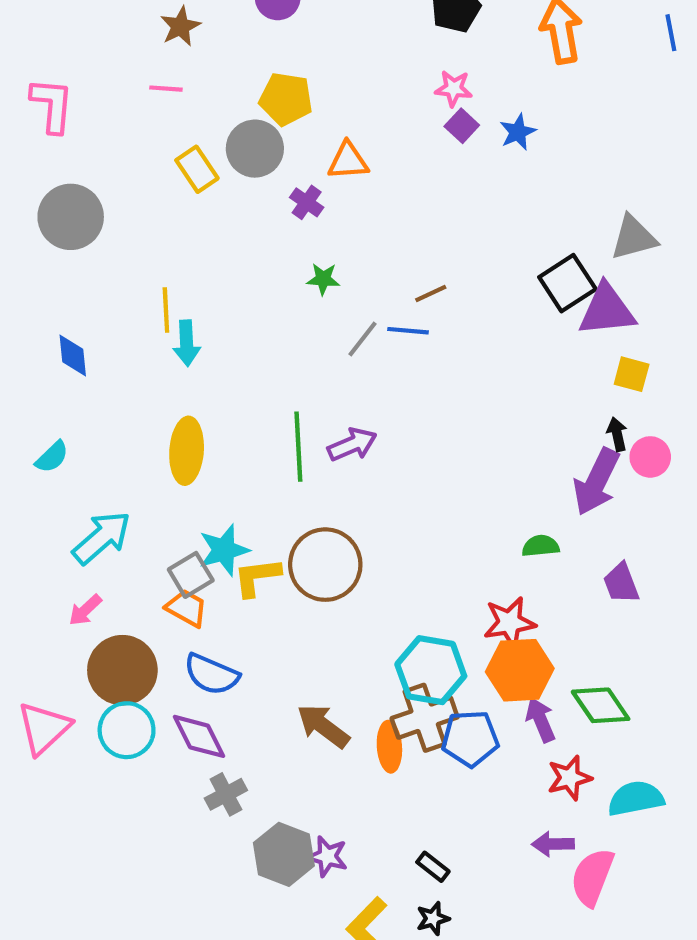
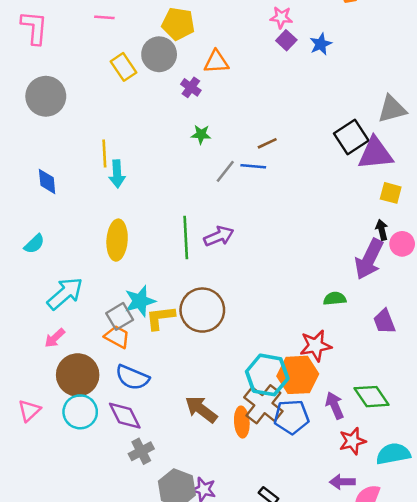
orange hexagon: (520, 670) -> (298, 375), moved
brown cross: (425, 718) -> (263, 404), turned -33
pink triangle: (44, 728) -> (29, 411), size x0.7

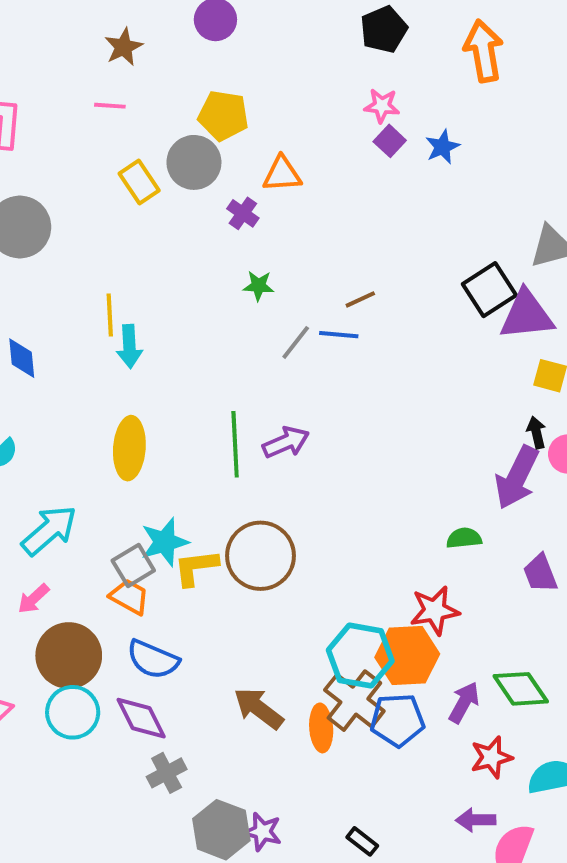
purple arrow: (335, 405) -> (464, 702), turned 52

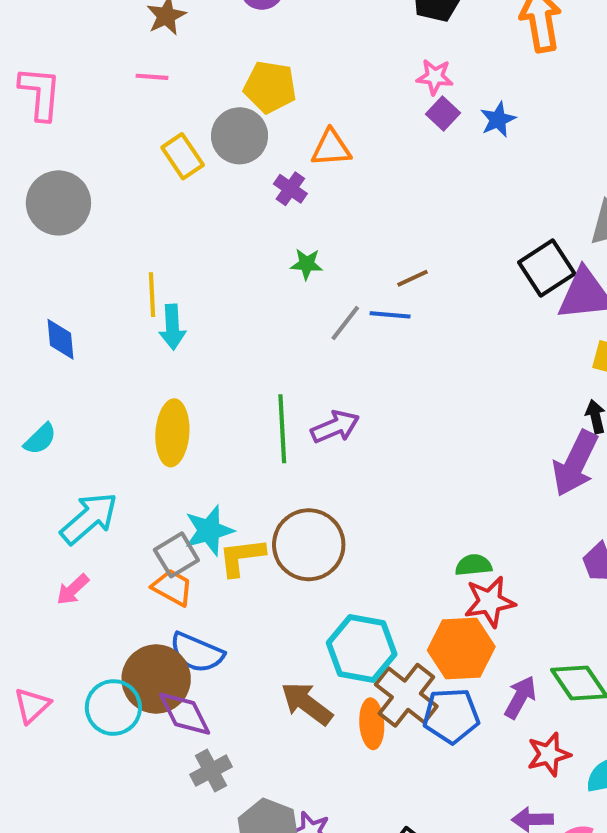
green semicircle: (464, 538) -> (473, 565), moved
brown circle: (69, 656) -> (156, 679), moved
cyan hexagon: (360, 656) -> (362, 649), moved

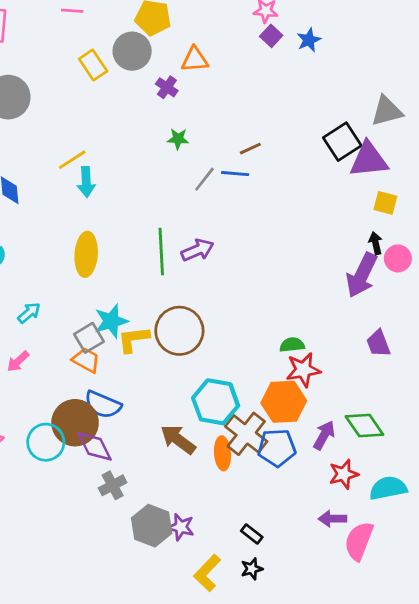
yellow line: (152, 295) -> (72, 160), turned 60
cyan arrow: (89, 518) -> (29, 313), size x0.6

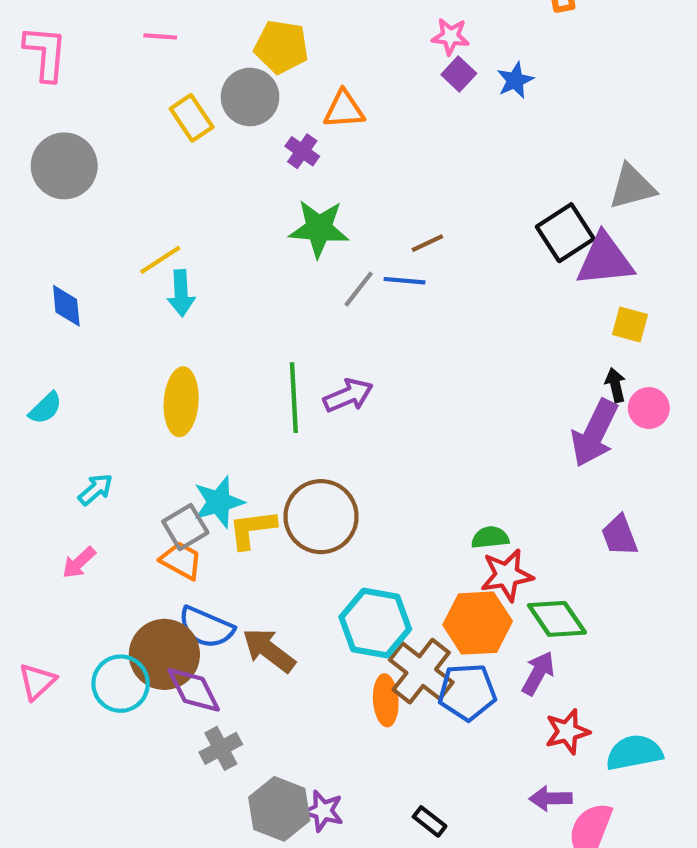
green star: (178, 139) -> (319, 229), size x1.8
green diamond: (364, 425) -> (557, 619), moved
brown arrow: (178, 439) -> (269, 650), moved

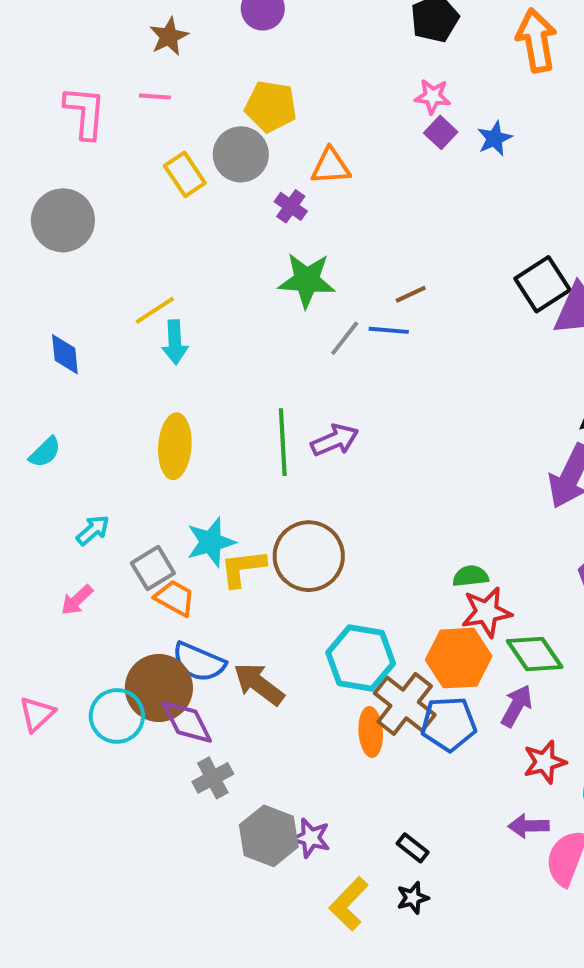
pink L-shape: (45, 53) -> (85, 112), moved
gray square: (185, 527) -> (153, 568), moved

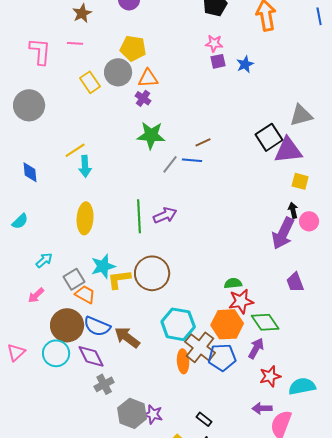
purple square: (441, 132) -> (218, 61), turned 35
orange triangle: (331, 166) -> (148, 78), moved
brown circle: (159, 688) -> (67, 325), moved

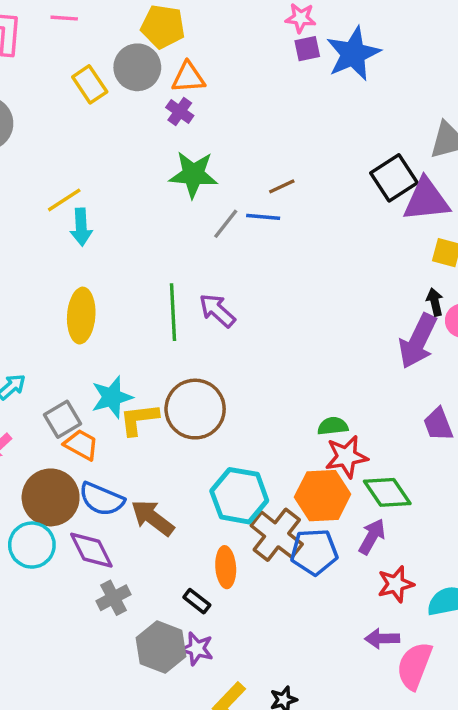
blue star: (245, 64) -> (353, 54), size x1.8
purple arrow: (165, 215) -> (217, 310), turned -115
orange ellipse: (183, 361) -> (226, 567), moved
black rectangle: (204, 419) -> (197, 601), moved

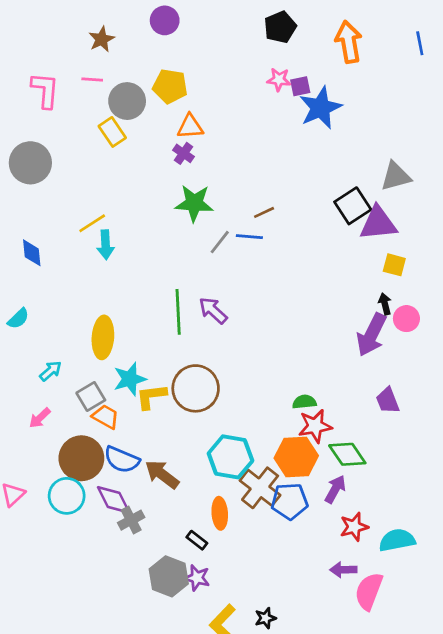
purple square: (307, 49) -> (300, 86), moved
gray circle: (137, 67) -> (127, 101), moved
yellow ellipse: (81, 316) -> (103, 337), moved
gray cross: (113, 598) -> (131, 520), moved

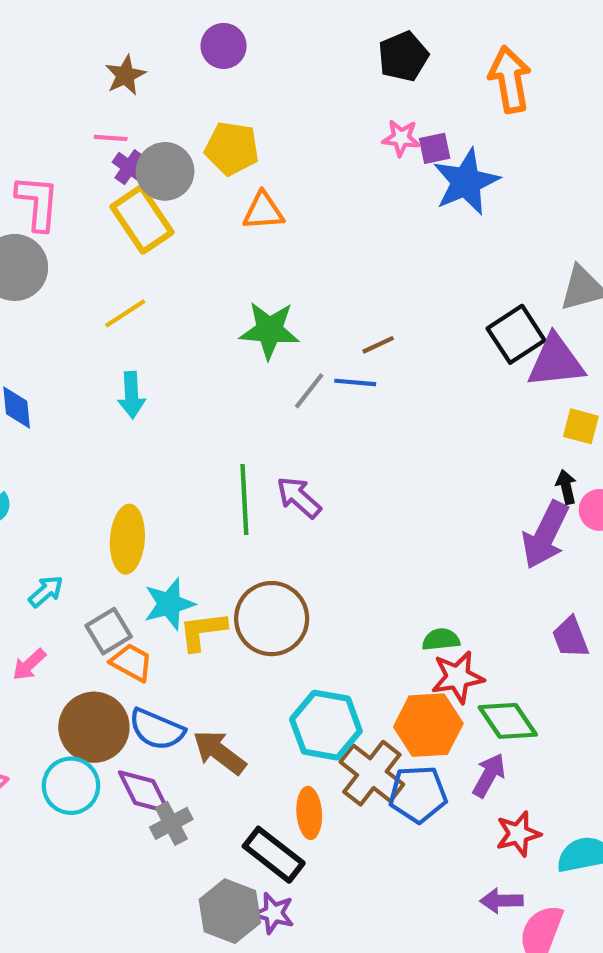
pink L-shape: (45, 90) -> (38, 203), moved
yellow rectangle: (112, 132) -> (142, 219), size x1.4
purple cross: (183, 153) -> (129, 167), moved
yellow line: (92, 223) -> (125, 313), moved
black rectangle: (197, 540) -> (274, 855), size x1.8

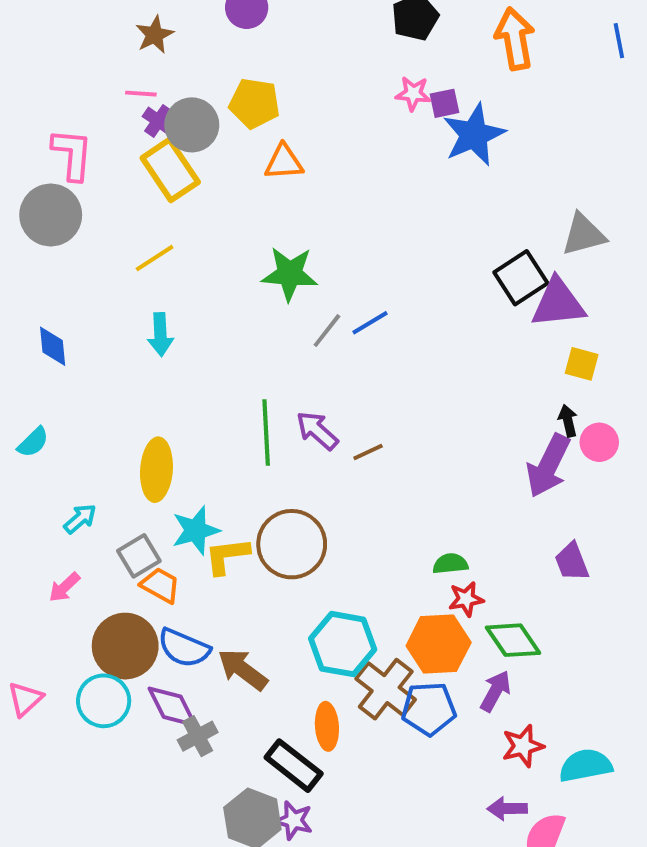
brown line: (378, 345) -> (368, 452), moved
blue line: (355, 382) -> (370, 323), turned -36
red star: (458, 677) -> (466, 599), size x0.7

